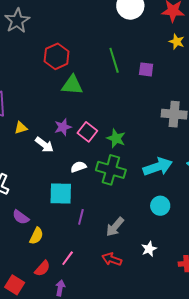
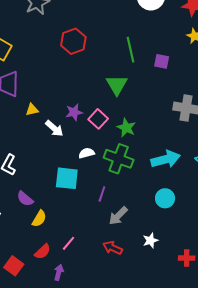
green triangle: (72, 85) -> (117, 85), moved, turned 50
purple line: (81, 217) -> (102, 194), moved

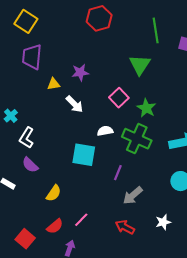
purple star: (74, 112) -> (80, 72), moved
purple semicircle: (25, 199) -> (30, 165), moved

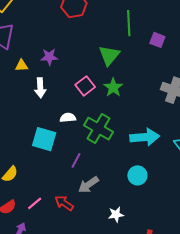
white arrow: (74, 104) -> (40, 88), turned 36
green star: (146, 108) -> (113, 87), moved
red arrow: (125, 227) -> (64, 203), moved

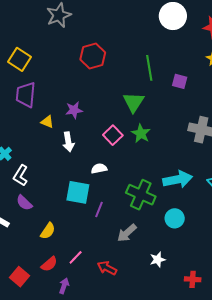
yellow triangle: (22, 66) -> (47, 122), turned 32
green cross: (98, 129) -> (141, 195), moved
purple line: (76, 160) -> (99, 210), moved
red arrow: (64, 203) -> (107, 268), moved

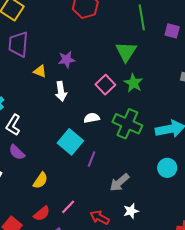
cyan square: (78, 192) -> (70, 142), turned 30
green cross: (141, 195) -> (127, 124), moved
white star: (158, 260) -> (131, 211), moved

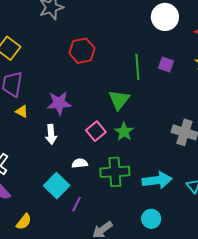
purple square: (172, 31) -> (166, 64), moved
purple star: (67, 60) -> (59, 103), size x1.4
yellow triangle: (40, 71) -> (22, 112), moved
green cross: (127, 124) -> (115, 172), turned -32

